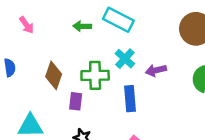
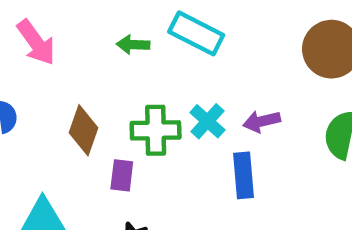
pink arrow: (27, 25) -> (36, 42), size x1.5
cyan cross: (125, 59) -> (207, 121), moved
blue rectangle: (130, 99) -> (244, 175), moved

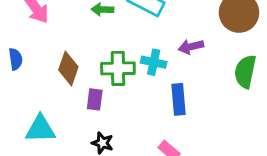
cyan cross: (207, 121) -> (154, 62), turned -30
purple arrow: (262, 121) -> (191, 47), moved

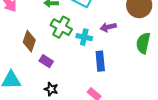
green cross: (118, 68) -> (61, 27), moved, turned 30
purple rectangle: (95, 99) -> (46, 61), turned -64

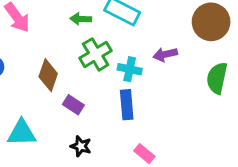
green cross: (61, 27) -> (96, 54), turned 30
blue rectangle: (100, 61) -> (127, 105), moved

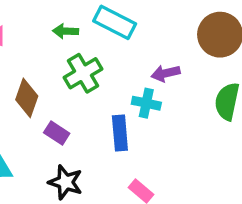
cyan cross: (130, 69) -> (146, 103), moved
black star: (81, 146) -> (65, 182), size x1.4

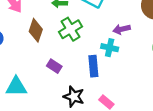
brown diamond: (27, 98) -> (36, 30), moved
black star: (65, 182) -> (74, 97), moved

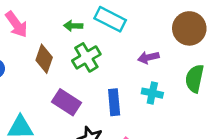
cyan cross: (110, 48) -> (152, 93), moved
purple rectangle: (54, 66) -> (67, 102), size x1.5

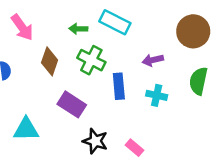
green cross: (86, 57) -> (91, 60), turned -32
blue rectangle: (114, 102) -> (119, 86), moved

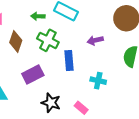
cyan cross: (157, 95) -> (98, 81), moved
purple rectangle: (72, 104) -> (33, 75), turned -60

